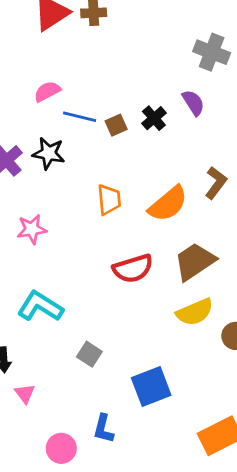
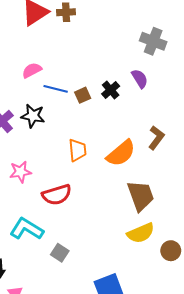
brown trapezoid: (195, 261) -> (141, 196), turned 104
red semicircle: (133, 268) -> (57, 195), moved
gray square: (89, 354) -> (60, 253), moved

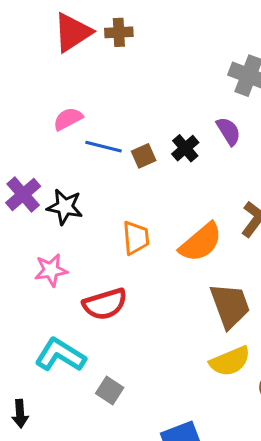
black star: (33, 116) -> (65, 207), moved

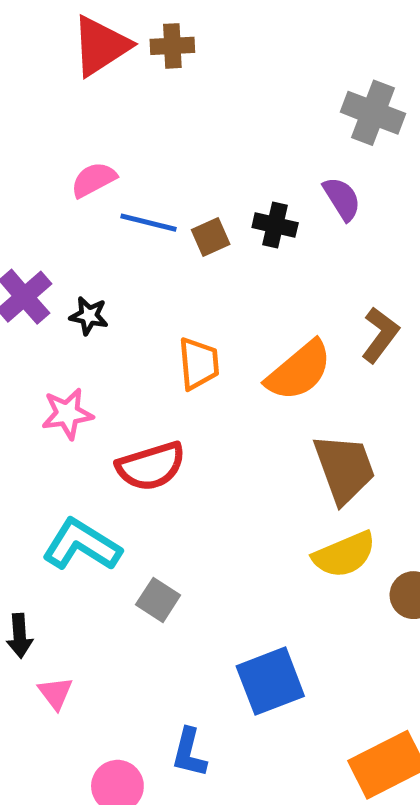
black cross: (185, 148) -> (275, 225), turned -36
black star: (65, 207) -> (89, 316), size x0.7

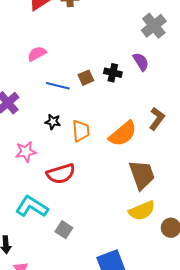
gray cross: (373, 113) -> (154, 26), turned 30
blue line: (149, 223) -> (58, 86), moved
black star: (89, 316) -> (53, 122), moved

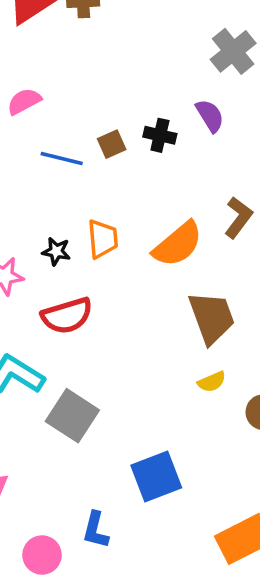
black star: (53, 122) -> (56, 251), moved
yellow semicircle: (142, 211) -> (212, 382), size x0.6
gray square: (64, 230) -> (72, 416), size x1.6

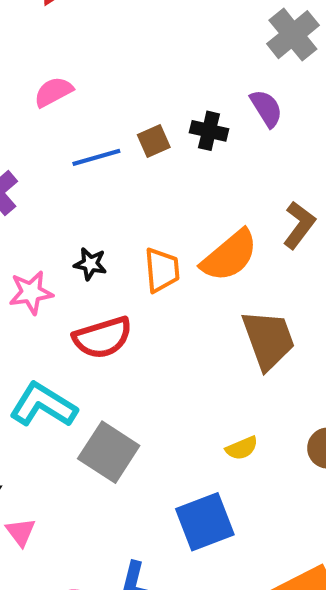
blue line: (62, 158) -> (96, 157), turned -30
orange trapezoid: (103, 239) -> (162, 270), moved
yellow semicircle: (212, 382) -> (242, 448), moved

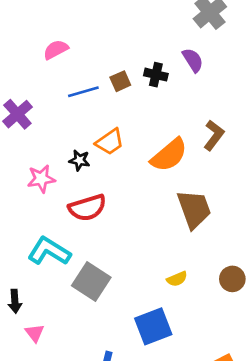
orange trapezoid: (162, 270) -> (110, 142), moved, turned 60

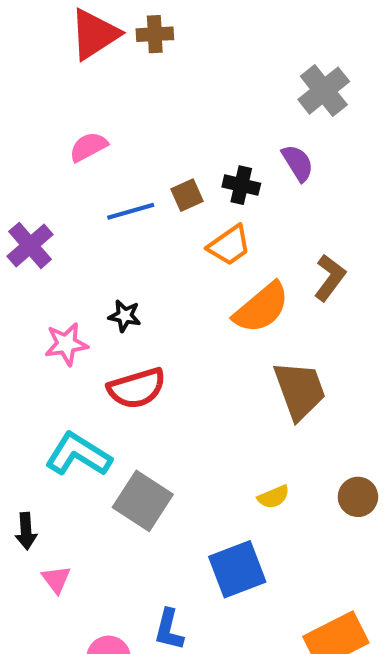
orange trapezoid: (110, 142) -> (229, 245), moved

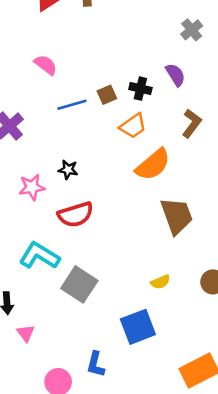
gray cross: (324, 91) -> (192, 30), size x0.7
pink semicircle: (88, 147) -> (46, 65), turned 65
brown L-shape: (330, 278) -> (192, 123), moved

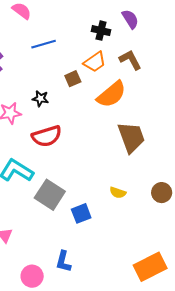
brown square: (107, 95) -> (73, 79), moved
brown L-shape: (192, 123) -> (130, 60), moved, turned -65
yellow semicircle: (160, 282) -> (118, 193), turned 42
blue square: (138, 327) -> (81, 213), moved, size x0.7

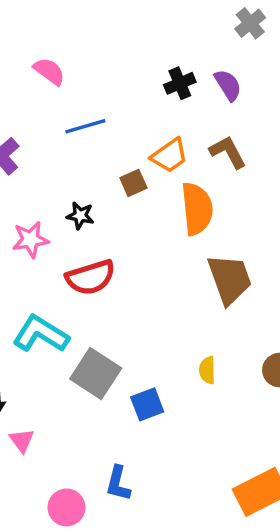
black cross: (101, 31) -> (180, 83), moved, turned -36
orange semicircle: (111, 94) -> (197, 209), turned -56
yellow semicircle: (118, 193) -> (207, 370), turned 70

